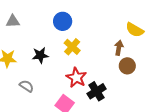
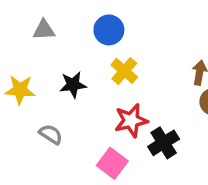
gray triangle: (13, 21) -> (44, 30), moved
red star: (76, 78) -> (131, 121), turned 30

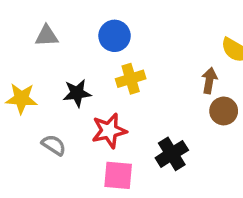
yellow cross: (124, 71) -> (131, 79), turned 32
red star: (131, 121) -> (109, 131), moved
pink square: (112, 163) -> (118, 175), turned -32

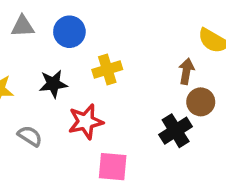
blue circle: (115, 36) -> (69, 32), moved
black cross: (172, 154) -> (176, 131), moved
pink square: (118, 175) -> (113, 167), moved

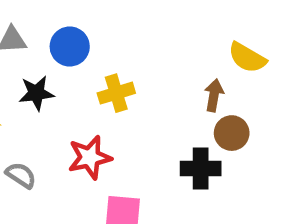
black star: (53, 84) -> (36, 93), moved
black cross: (176, 131) -> (201, 169), turned 32

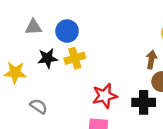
yellow cross: (116, 93) -> (75, 58), moved
red star: (90, 157) -> (105, 96), moved

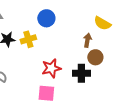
blue circle: (67, 31) -> (46, 18), moved

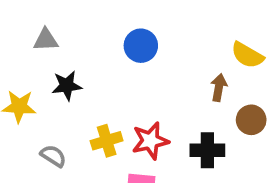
yellow cross: (28, 39) -> (107, 141), moved
brown circle: (95, 57) -> (251, 120), moved

